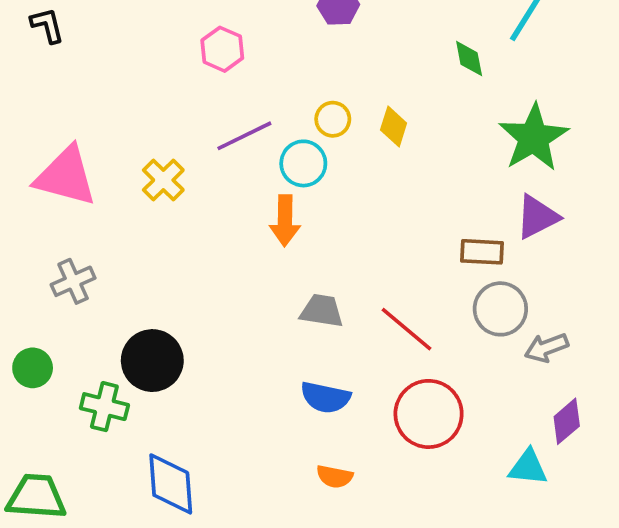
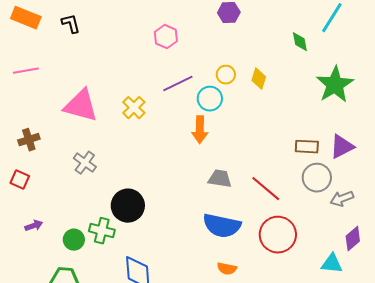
purple triangle: (537, 217) -> (342, 147), moved
gray cross: (73, 281) -> (85, 163), turned -30
green circle: (33, 368) -> (74, 240), moved
blue semicircle: (325, 397) -> (222, 226), size x1.4

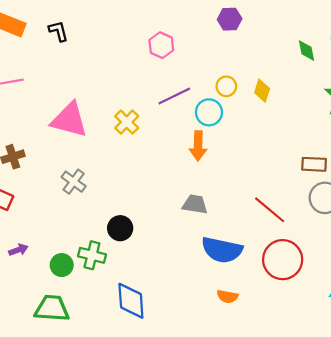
gray trapezoid: (220, 179) -> (195, 204), moved
black circle: (128, 206) -> (120, 228), size x0.7

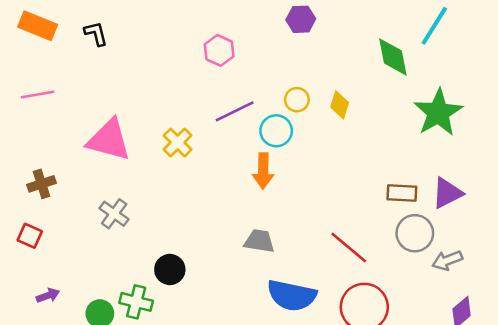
green diamond: (306, 51) -> (393, 57), size x1.5

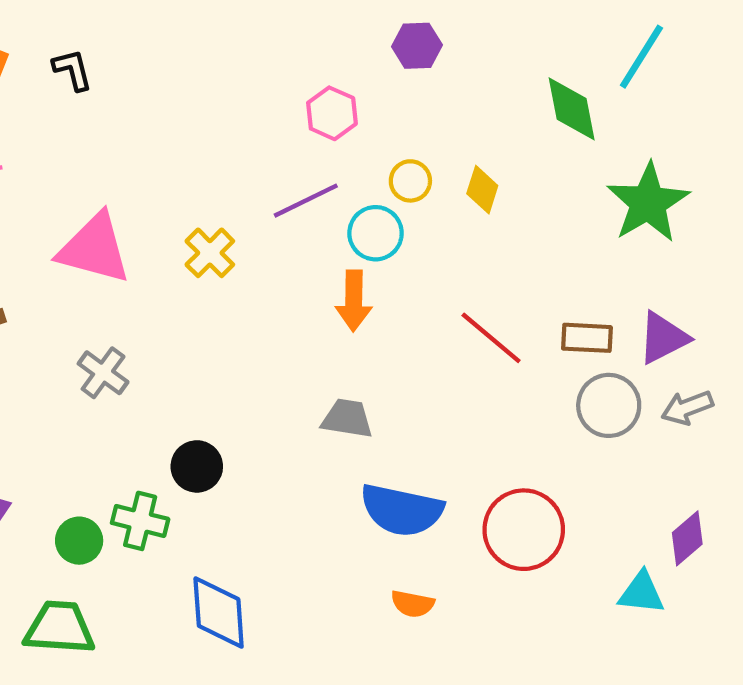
pink hexagon: (219, 50) -> (332, 113), moved
red line: (349, 247) -> (491, 338), moved
gray arrow: (447, 260) -> (687, 408), moved

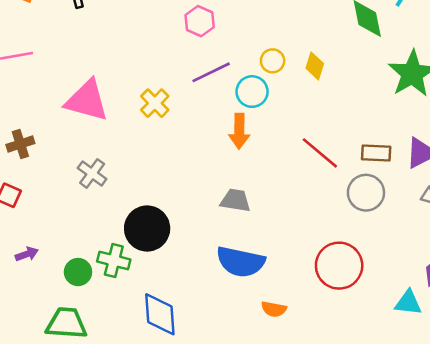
pink hexagon: (332, 113) -> (200, 21), moved
gray circle: (609, 405) -> (366, 193), moved
black circle: (197, 466) -> (147, 228), size x1.5
blue semicircle: (402, 510) -> (241, 262), moved

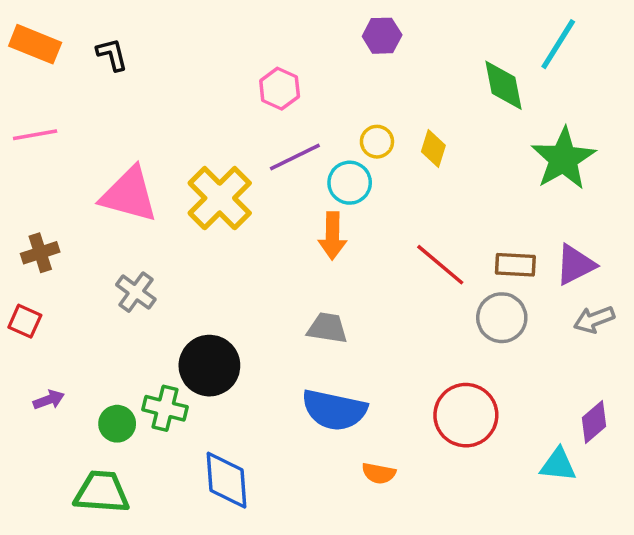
yellow cross: (155, 103) -> (220, 198), size x1.6

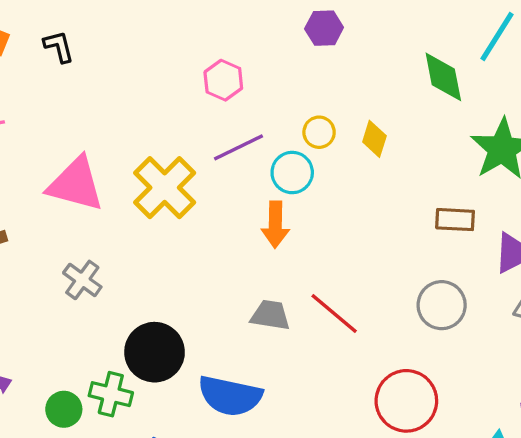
red line: (440, 265) -> (334, 314), moved
brown rectangle: (515, 265) -> (455, 220), moved
blue semicircle: (334, 410) -> (230, 396), moved

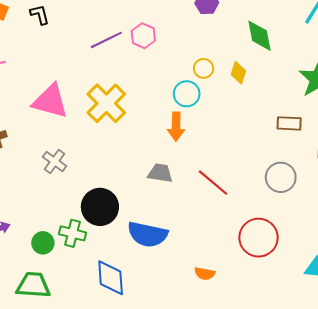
green diamond: (443, 77) -> (260, 36), moved
purple line: (238, 147) -> (106, 40), moved
gray trapezoid: (270, 315) -> (160, 173), moved

